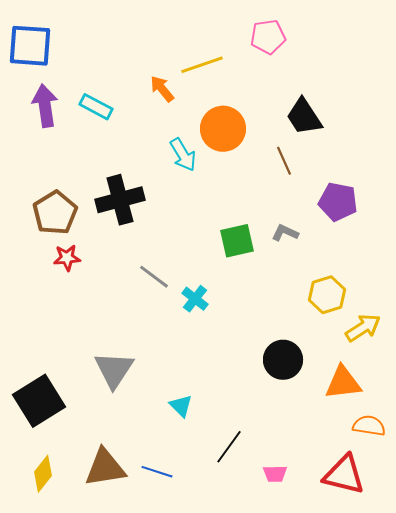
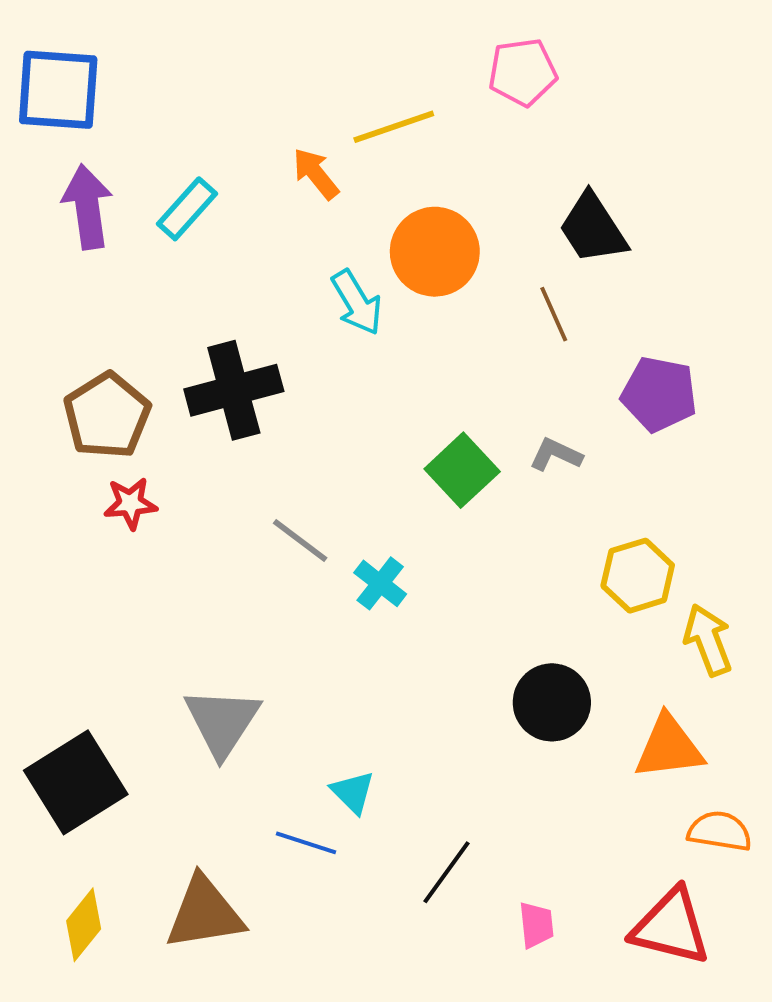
cyan rectangle: (96, 107) -> (187, 209), turned -76
green square: (237, 241) -> (462, 470), turned -30
yellow arrow: (363, 328) -> (708, 640), turned -78
blue line: (157, 472) -> (306, 843), moved
pink trapezoid: (275, 474) -> (536, 925), turned -95

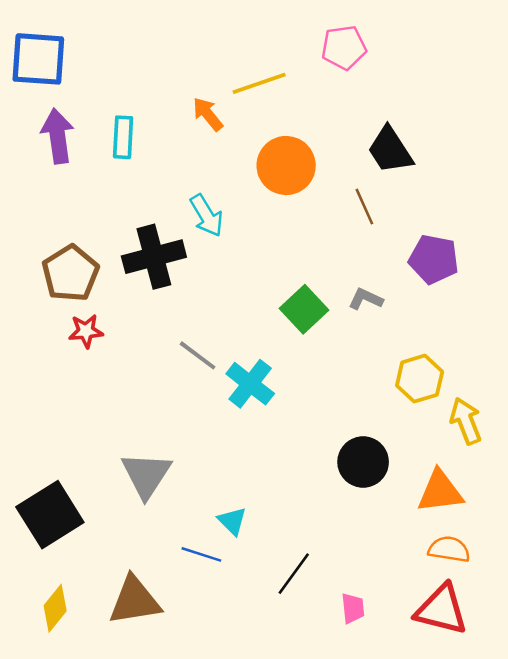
cyan rectangle: (187, 209) -> (123, 137), turned -39
cyan arrow: (357, 302) -> (207, 216), moved
cyan cross: (380, 583) -> (250, 384), size x1.4
orange semicircle: (720, 831) -> (449, 549), moved

